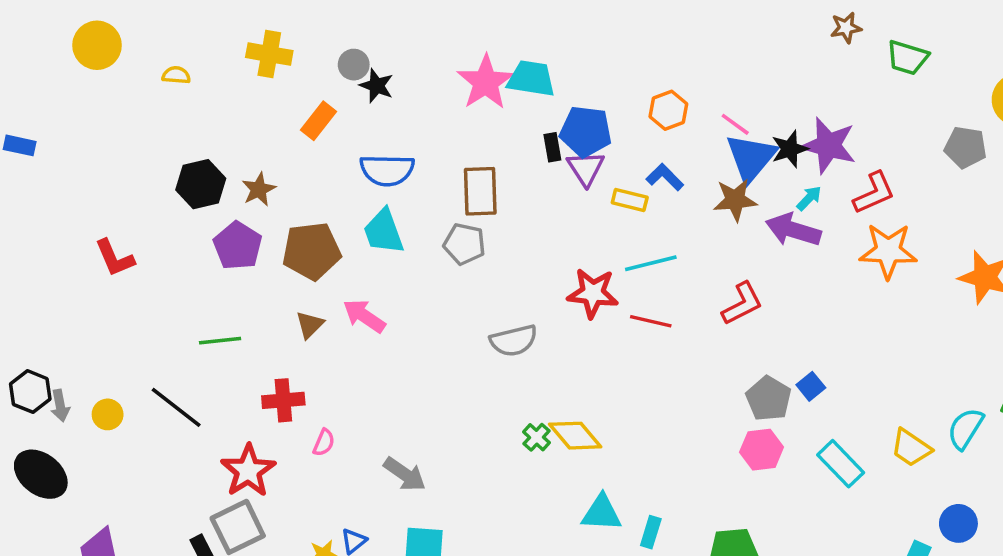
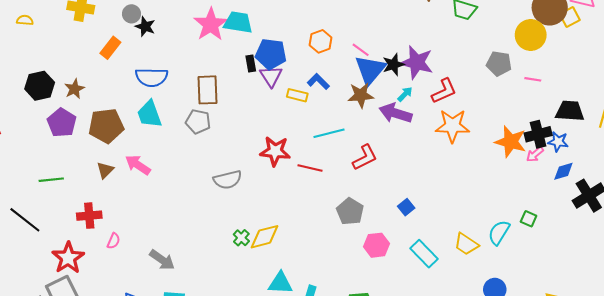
cyan line: (651, 263) -> (329, 133), moved
gray pentagon: (769, 399) -> (350, 211), moved
yellow diamond: (575, 436) -> (265, 237), turned -64

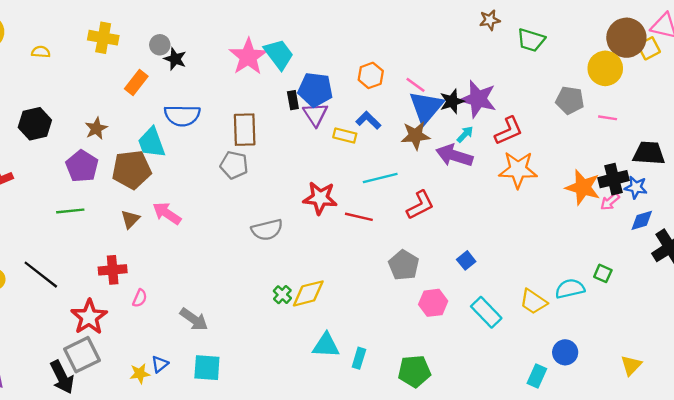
cyan trapezoid: (238, 22) -> (279, 54), turned 44
black hexagon: (40, 86) -> (35, 124), moved
cyan trapezoid: (149, 114) -> (152, 143), moved
green line: (51, 180) -> (70, 211), moved
cyan semicircle: (499, 232) -> (570, 289), turned 45

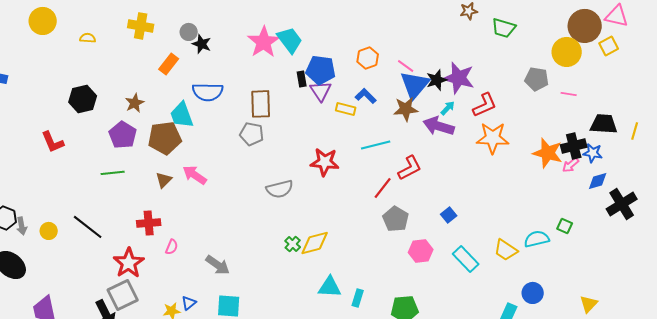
yellow square: (649, 48) -> (609, 46), moved
red line: (359, 217) -> (383, 188), moved, turned -65

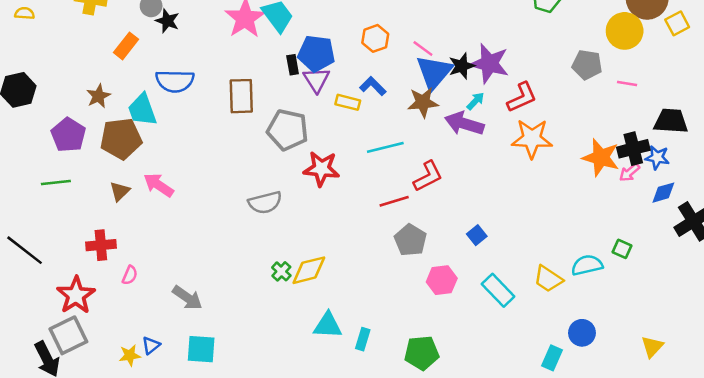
brown star: (135, 103) -> (98, 96), moved
gray pentagon: (252, 134) -> (288, 130), moved, size x1.4
red line: (383, 188) -> (394, 201), turned 35

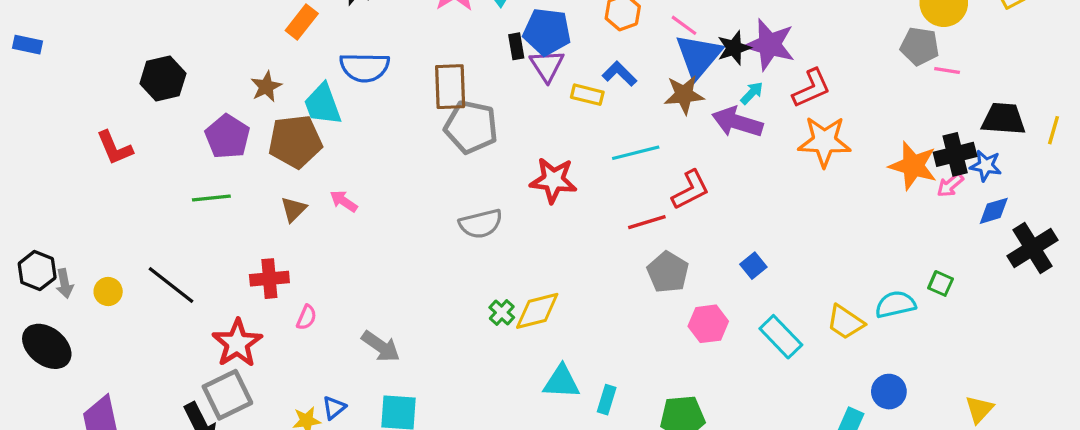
gray pentagon: (587, 65) -> (920, 46), moved
gray pentagon: (288, 130) -> (471, 127), moved
pink arrow: (159, 185) -> (344, 201), size x0.7

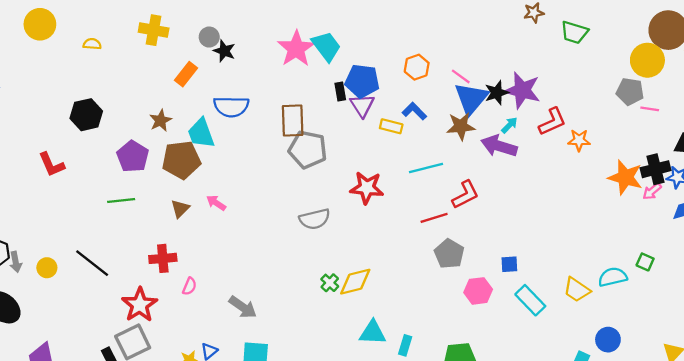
orange star: (824, 141) -> (579, 140), moved, size x0.6
blue square: (753, 266) -> (509, 264), moved, turned 36

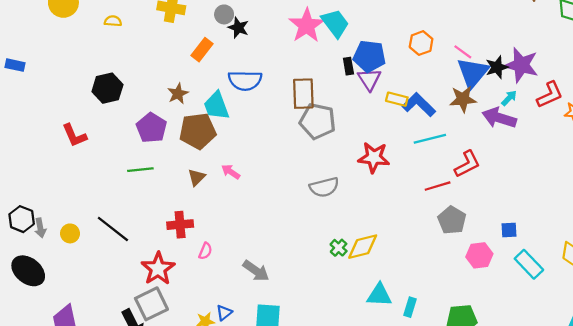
blue L-shape: (414, 111) -> (419, 105), moved, size x1.4

